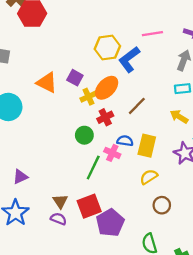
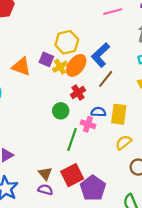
yellow hexagon: (107, 47) -> (67, 42), moved
blue L-shape: (129, 59) -> (101, 55), moved
yellow cross: (88, 97) -> (60, 67), moved

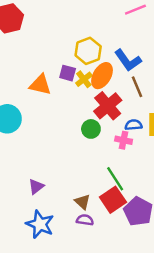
blue L-shape: (101, 55) -> (128, 60), turned -75
brown line: (106, 79) -> (137, 87), turned -54
red cross: (78, 92) -> (108, 106), size x1.6
green line: (72, 140) -> (115, 179), moved, turned -45

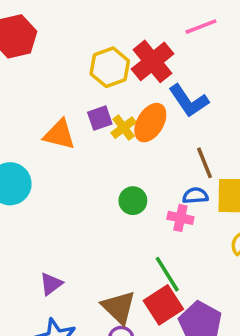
yellow hexagon: (88, 51) -> (110, 67), moved
purple square: (68, 73) -> (100, 118), turned -35
brown line: (137, 87) -> (204, 163), moved
red cross: (108, 106) -> (152, 61), moved
brown triangle: (82, 202) -> (119, 307), size x1.5

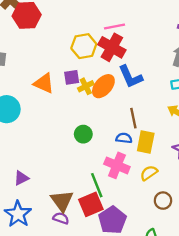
pink line: (201, 27) -> (114, 26), moved
red cross: (152, 61) -> (112, 47), turned -32
pink cross: (180, 218) -> (117, 165), moved, size x1.5

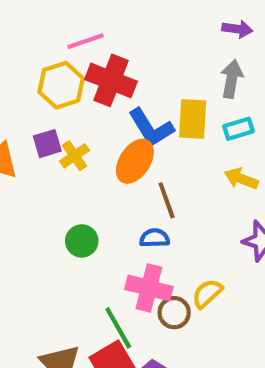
pink line: (114, 26) -> (86, 41), moved
orange ellipse: (103, 86) -> (135, 161), moved
yellow rectangle: (146, 142) -> (193, 119), moved
brown circle: (163, 201) -> (174, 313), moved

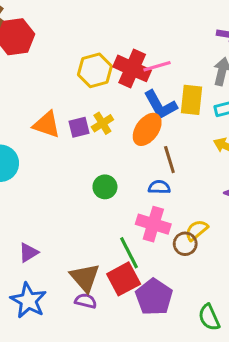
pink line: (86, 41) -> (157, 66), moved
purple square: (47, 144) -> (79, 127), moved
brown circle: (174, 313) -> (185, 244), moved

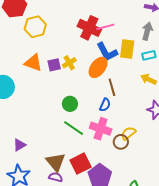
yellow hexagon: (95, 70) -> (35, 27), moved
blue semicircle: (159, 187) -> (105, 105), turned 112
green line: (129, 253) -> (74, 128), moved, turned -30

